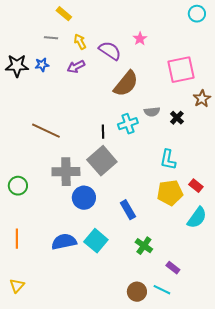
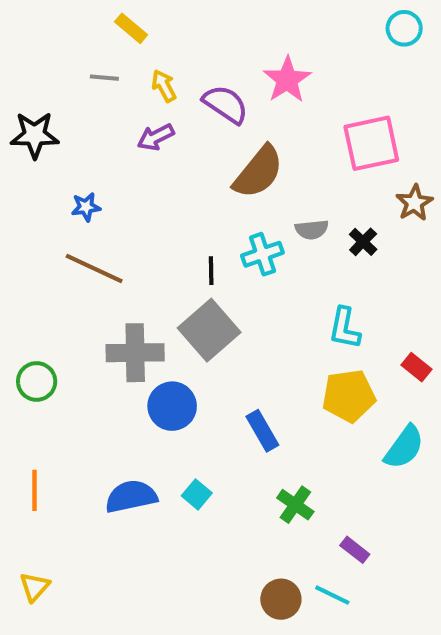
pink star: (140, 39) -> (287, 80), size x1.6
blue star: (42, 65) -> (86, 207), moved
red rectangle: (196, 186) -> (416, 367), moved
cyan square: (96, 241) -> (197, 494), size x0.6

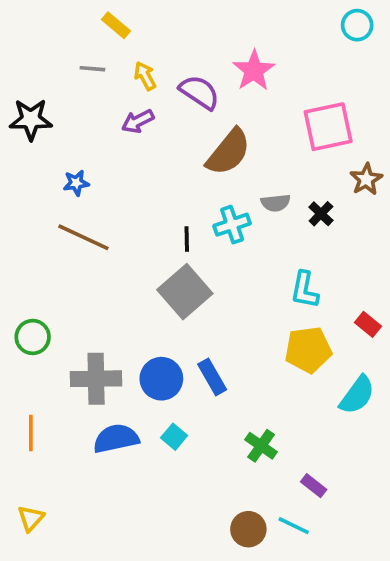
gray cross: (135, 353) -> (96, 379), moved
blue circle: (172, 406) -> (161, 379), moved
blue rectangle: (262, 431) -> (212, 377), moved

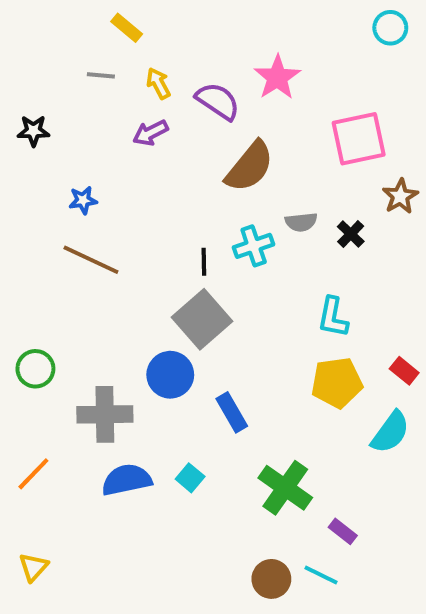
black star: (31, 119) -> (33, 131), size x0.7
red rectangle: (368, 324) -> (404, 371), moved
blue circle: (161, 379) -> (170, 375), moved
orange line: (31, 433) -> (33, 474), turned 44
green cross: (261, 446) -> (285, 488), size x1.5

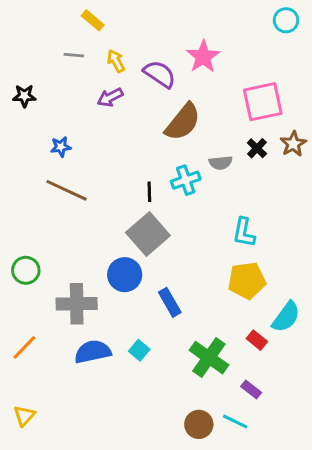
black cross: (351, 234) -> (257, 148), moved
red rectangle: (404, 371) -> (257, 340), moved

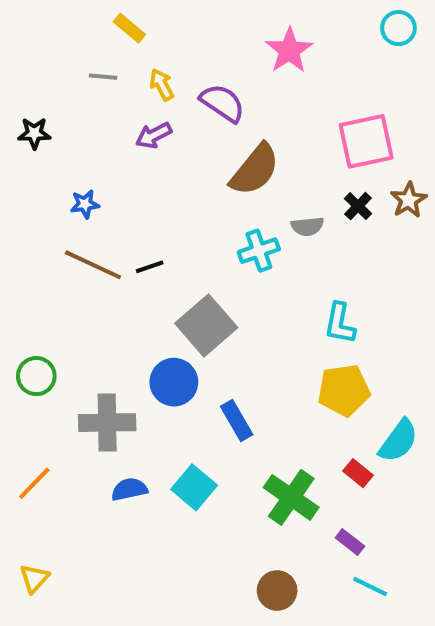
pink star: (203, 57) -> (289, 50), moved
black line: (149, 192) -> (150, 267), moved, turned 72
cyan square: (139, 350) -> (194, 487), size x1.5
blue semicircle: (93, 352) -> (129, 489), size x0.7
cyan line: (235, 421) -> (370, 586), moved

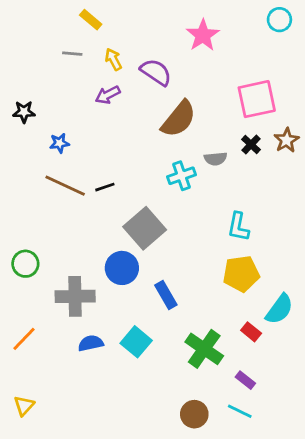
black star: (34, 133) -> (24, 112), moved
cyan line: (370, 586) -> (240, 411), moved

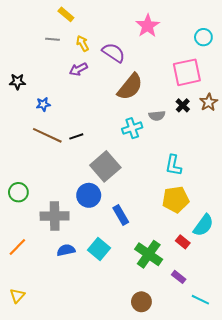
cyan circle: (279, 20) -> (203, 37), moved
cyan line: (240, 411) -> (200, 300), moved

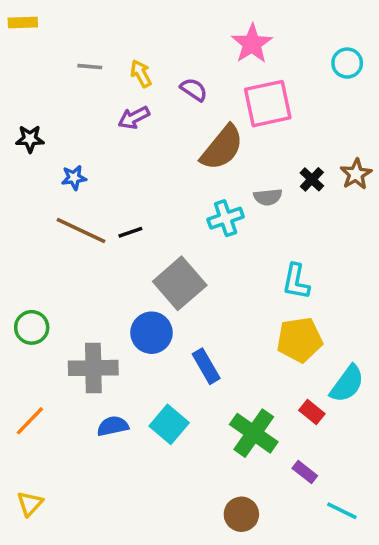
yellow rectangle: (66, 14) -> (23, 23), moved, turned -42
purple semicircle: (114, 53) -> (194, 89), size x0.7
pink square: (187, 72) -> (268, 104), moved

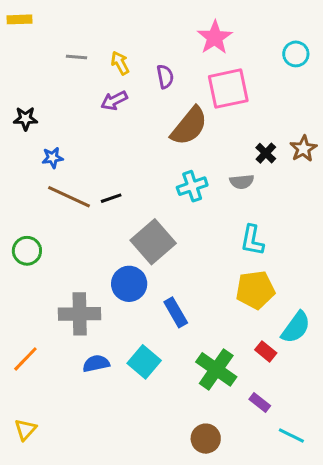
purple semicircle: (194, 89) -> (165, 77), turned 45
blue star: (74, 178) -> (53, 158), moved
gray semicircle: (268, 197) -> (242, 182), moved
green circle: (32, 327) -> (27, 251), moved

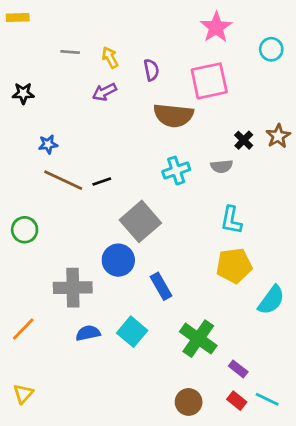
pink star: (215, 37) -> (216, 27), moved
black star: (25, 119) -> (23, 93), moved
brown semicircle: (189, 126) -> (173, 115), turned 57
red rectangle: (266, 351) -> (237, 401), moved

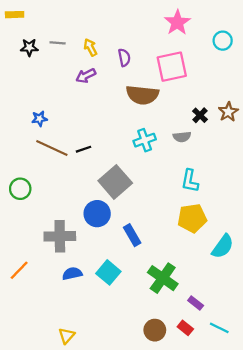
black star: (23, 93) -> (29, 47), moved
yellow triangle: (23, 394) -> (67, 336), moved
red rectangle: (237, 401) -> (185, 328), moved

